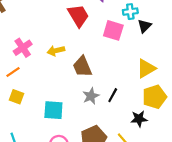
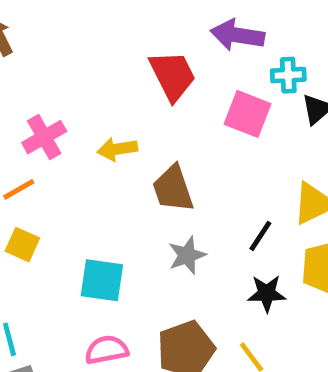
black line: (113, 95) -> (260, 236), moved
black star: (139, 119) -> (267, 293), moved

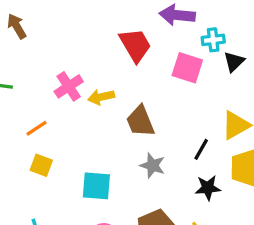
pink cross: (44, 137) -> (69, 86), moved
gray star: (187, 255) -> (153, 165), turned -30

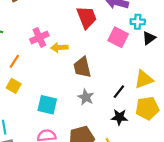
orange line: (37, 128) -> (14, 61), turned -32

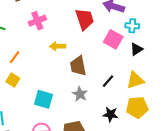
pink cross: (39, 37) -> (37, 21), moved
black triangle: (149, 38) -> (137, 49), moved
black line: (119, 92) -> (108, 81), moved

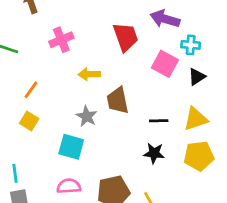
black line: (108, 81) -> (159, 121), turned 48
gray star: (80, 94) -> (87, 116), moved
black star: (111, 114) -> (154, 153), moved

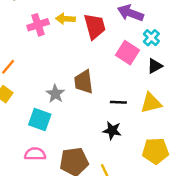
cyan cross: (191, 45) -> (151, 38), turned 35
yellow arrow: (89, 74) -> (65, 19), moved
yellow pentagon: (199, 156) -> (155, 151), moved

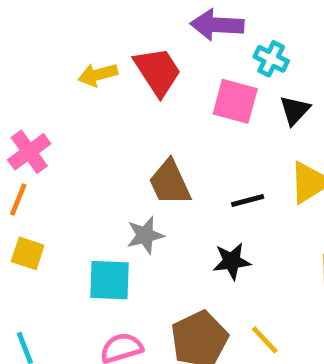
pink cross: (38, 25) -> (29, 152), moved
gray star: (55, 94) -> (145, 235), moved, turned -30
black star: (112, 130) -> (232, 261), moved

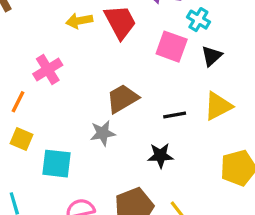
pink cross: (29, 152) -> (48, 70), moved
brown trapezoid: (170, 183) -> (122, 99), turned 80
cyan square: (110, 280) -> (56, 164), moved

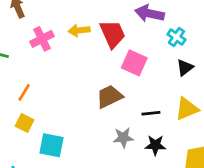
pink square: (172, 47) -> (134, 63), moved
pink cross: (48, 70) -> (42, 39), moved
gray star: (103, 133) -> (123, 138), moved
black star: (160, 156) -> (155, 145), moved

